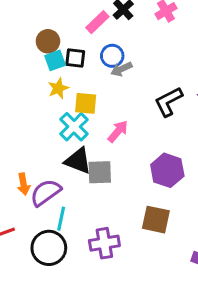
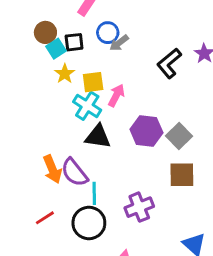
pink arrow: (118, 131) -> (116, 95), moved
purple hexagon: (167, 170) -> (146, 131), moved
gray square: (100, 172) -> (179, 136), moved, turned -30
orange arrow: (24, 184) -> (52, 169), size x1.4
purple semicircle: (46, 192) -> (74, 172), turned -80

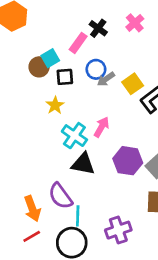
cyan square: (56, 49) -> (50, 58), moved
yellow square: (93, 82) -> (133, 84), moved, turned -30
orange arrow: (52, 169) -> (32, 209), moved

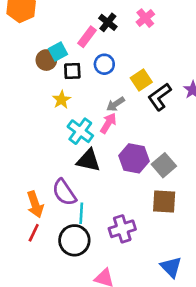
gray arrow: (106, 79) -> (115, 104), moved
red line: (32, 236) -> (34, 233), turned -36

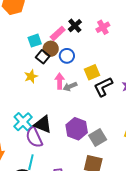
brown circle: (46, 60) -> (51, 49), moved
black square: (72, 71) -> (43, 57), turned 32
pink arrow: (108, 123) -> (60, 81), moved, turned -42
cyan cross: (80, 131) -> (23, 122), moved
purple semicircle: (64, 192) -> (34, 137), moved

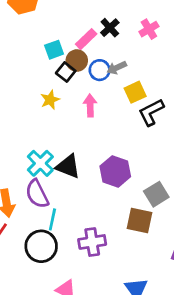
gray arrow: (70, 87) -> (117, 68), moved
purple semicircle: (34, 137) -> (37, 194), moved
gray square: (98, 137) -> (156, 194), moved

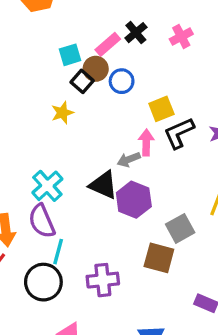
gray arrow: (117, 68) -> (129, 159), moved
pink arrow: (90, 106) -> (146, 143), moved
black triangle: (68, 166) -> (103, 185), moved

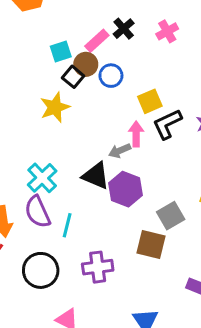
yellow star: (62, 113) -> (55, 107), size x1.4
cyan line: (58, 252) -> (67, 225), moved

